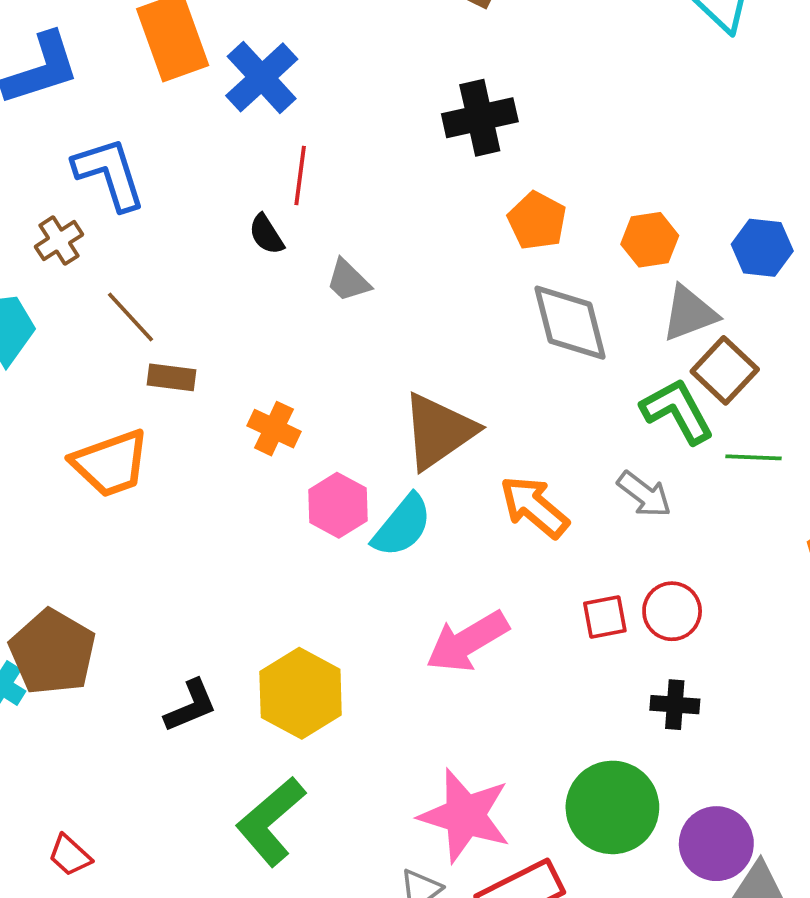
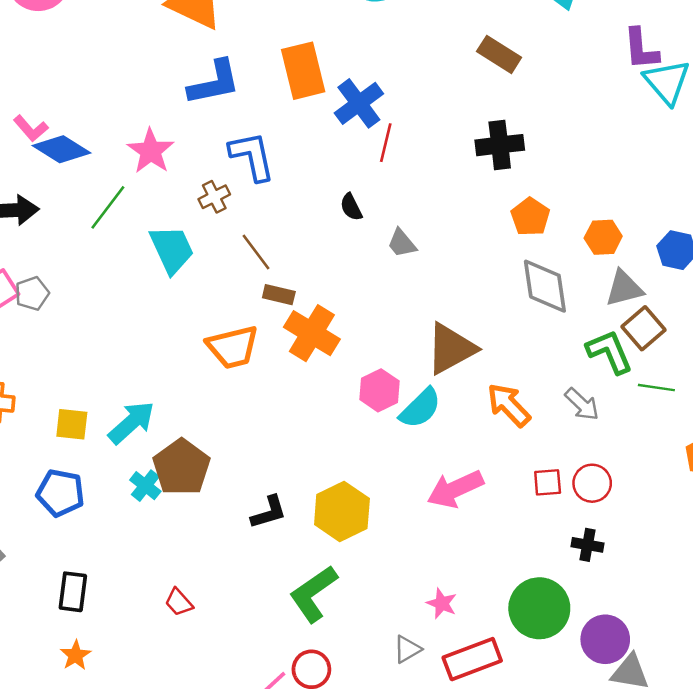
red line: (300, 175) -> (386, 143), moved
orange cross: (274, 429) -> (312, 333), moved, size x1.6
pink star: (465, 816) -> (442, 603), size x0.5

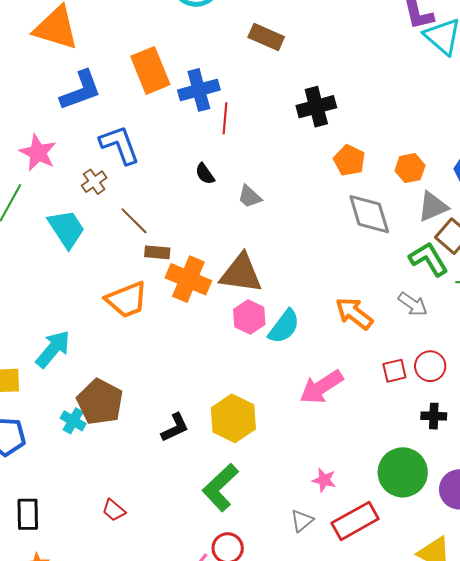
brown rectangle: (499, 54) -> (266, 37), moved
blue cross: (359, 103) -> (199, 90), turned 30
brown triangle: (451, 349) -> (241, 273), moved, turned 45
cyan arrow: (131, 423) -> (53, 349), moved

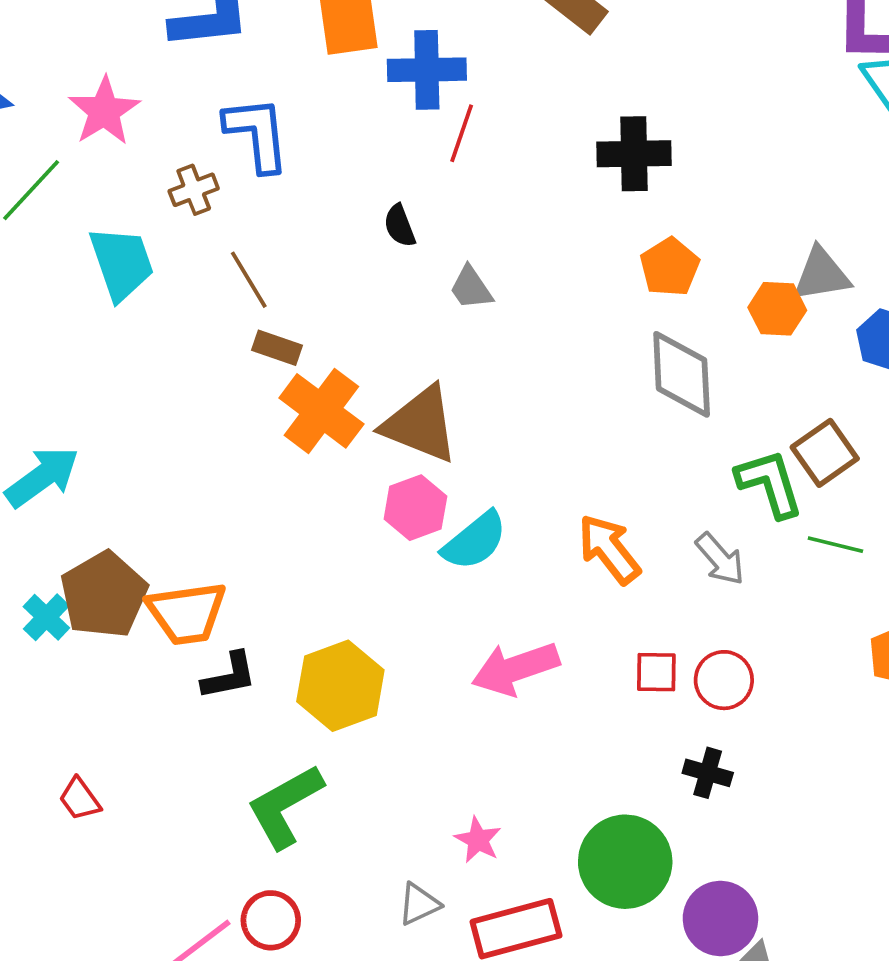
gray triangle: (433, 207) -> (821, 274), moved
orange trapezoid: (127, 300) -> (187, 613), moved

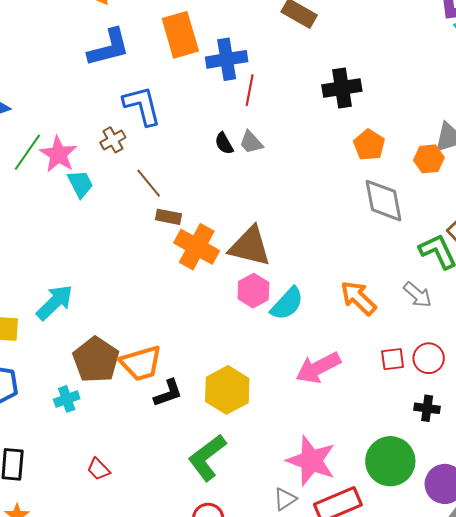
pink star: (104, 111) -> (58, 154), moved
cyan trapezoid: (122, 263) -> (80, 184), size x0.7
gray trapezoid: (471, 288) -> (251, 142), moved
cyan cross: (46, 617) -> (67, 399), moved, turned 35
pink star: (478, 840) -> (311, 461), size x2.0

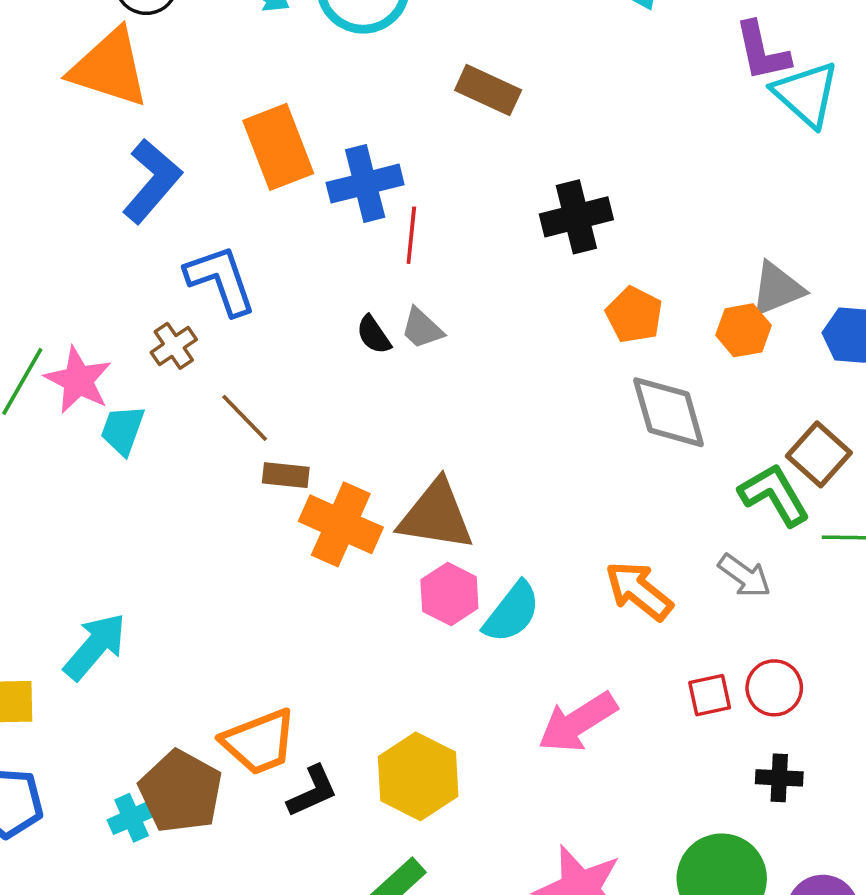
blue L-shape: (109, 48) -> (152, 181), turned -30
cyan trapezoid: (80, 184) -> (123, 430), turned -128
brown pentagon: (96, 360) -> (181, 791), moved

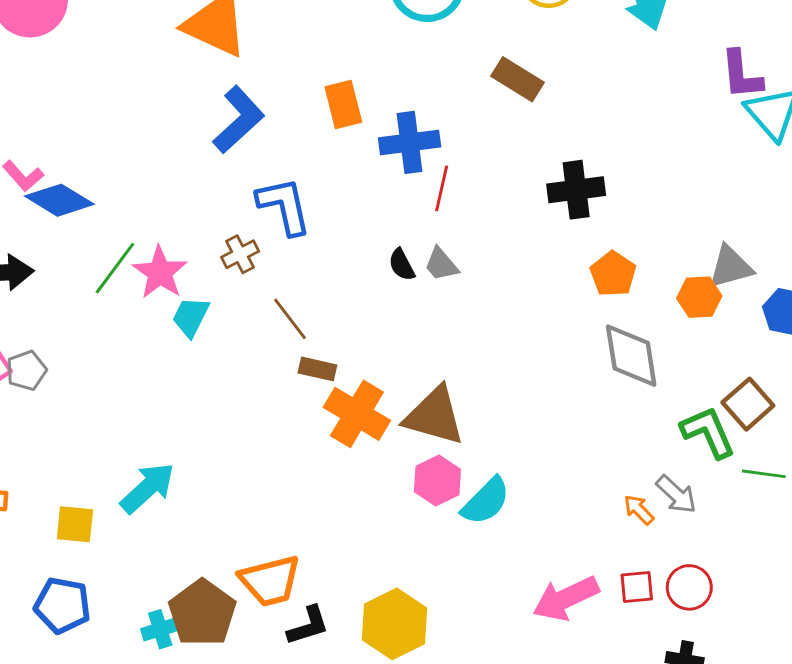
orange rectangle: (278, 147) -> (343, 105), size x0.7
orange arrow: (639, 591) -> (639, 510), moved, size x0.6
pink arrow: (578, 722) -> (566, 598), moved

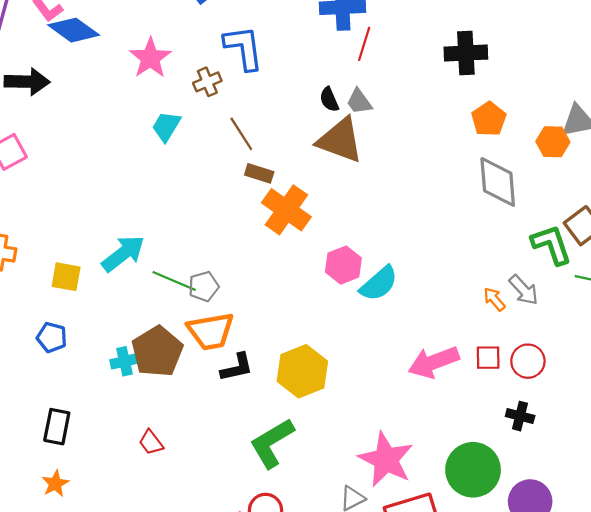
green line: (115, 268) -> (174, 281), moved, turned 72
pink star: (160, 272) -> (150, 58), moved
gray pentagon: (26, 371) -> (204, 286), moved
brown triangle: (434, 416) -> (340, 140), moved
blue pentagon: (62, 605) -> (52, 337), size x0.7

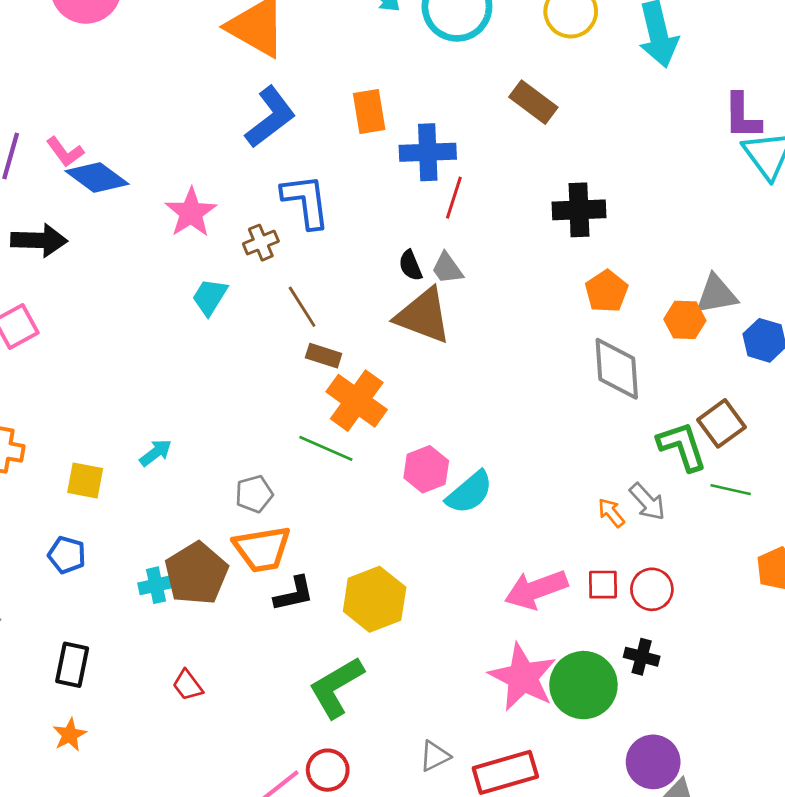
cyan arrow: (123, 254) -> (156, 453), size x0.6
green line: (174, 281) -> (326, 448), moved
pink star: (386, 459) -> (523, 677), moved
green circle: (473, 470) -> (583, 685), moved

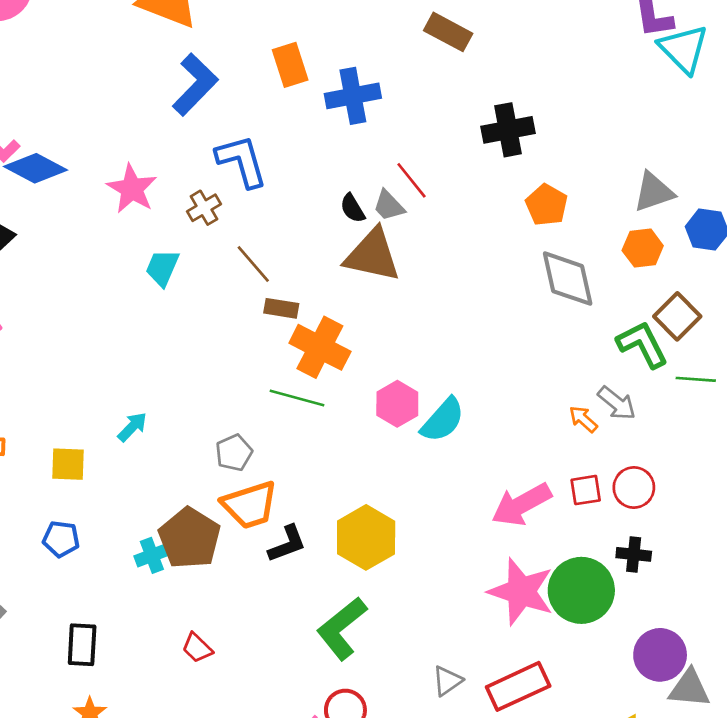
red line: (454, 198) -> (411, 180), moved, turned -48
orange hexagon: (685, 320) -> (643, 248), moved

